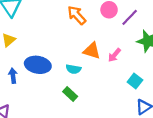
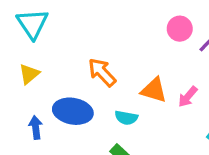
orange arrow: (77, 15) -> (102, 72), moved

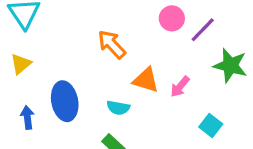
orange arrow: (102, 72) -> (112, 44), moved
blue ellipse: (73, 111) -> (65, 101), turned 69

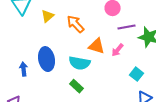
purple line: (203, 30) -> (127, 27), moved, turned 36
yellow triangle: (21, 64) -> (48, 16), moved
cyan semicircle: (118, 108) -> (80, 63), size x1.5

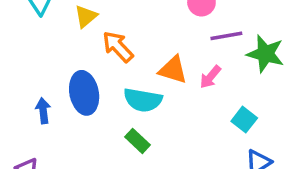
orange arrow: (76, 24) -> (118, 47), moved

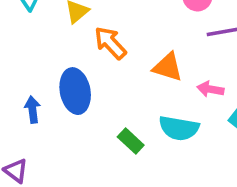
pink arrow: (210, 77) -> (210, 89), moved, turned 60
cyan semicircle: (143, 100) -> (179, 128), moved

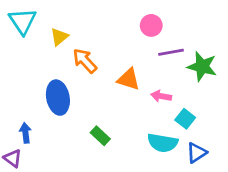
blue arrow: (33, 110) -> (25, 133), moved
cyan semicircle: (179, 128) -> (163, 143), moved

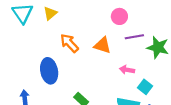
yellow triangle: (59, 37) -> (50, 13), moved
orange triangle: (129, 79) -> (102, 45), moved

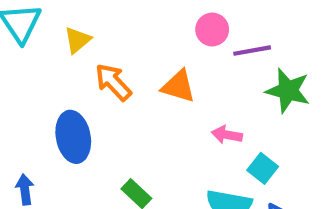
yellow triangle: (50, 13) -> (77, 40), moved
purple line: (134, 37) -> (252, 51), moved

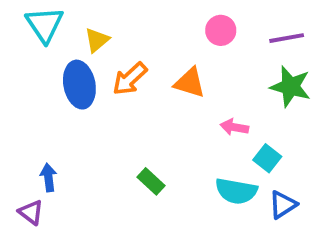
purple line: (252, 51) -> (287, 38), moved
orange arrow: (113, 82) -> (130, 79), turned -90
blue ellipse: (73, 137) -> (79, 85), moved

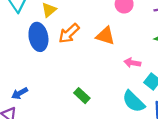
blue arrow: (48, 178) -> (20, 93), turned -112
cyan semicircle: (236, 191) -> (133, 101), turned 35

